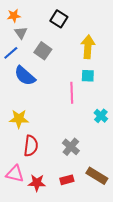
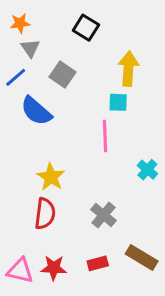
cyan square: (88, 76) -> (118, 102), moved
yellow star: (19, 119) -> (51, 177), moved, turned 30
pink triangle: (15, 174) -> (20, 271), moved

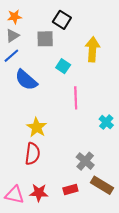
gray triangle: (30, 48) -> (12, 36), moved, turned 32
gray square: (63, 74) -> (45, 39), moved, turned -36
cyan square: (118, 102) -> (63, 66), moved, turned 32
gray cross: (104, 215) -> (85, 161), moved

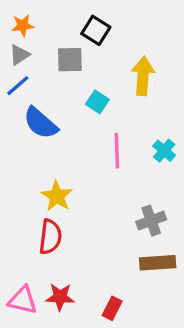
cyan cross: (106, 122) -> (164, 151), moved
gray cross: (85, 161) -> (151, 221), moved, turned 30
brown rectangle: (102, 185) -> (158, 263), moved, turned -35
red rectangle: (70, 190) -> (112, 308), moved, turned -48

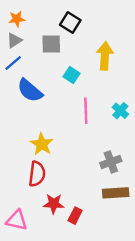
red star: (60, 297) -> (54, 204), moved
red rectangle: (112, 308) -> (75, 216), moved

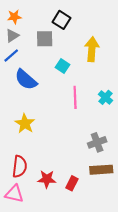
yellow star: (42, 144) -> (25, 124), moved
red semicircle: (37, 174) -> (20, 167), moved
red rectangle: (75, 216) -> (72, 183), moved

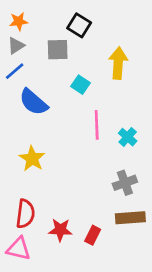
cyan cross: (105, 97) -> (128, 137), moved

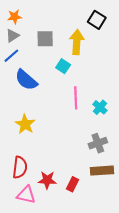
black square: (79, 25) -> (97, 20), moved
yellow arrow: (118, 63) -> (77, 42), moved
pink triangle: (19, 249) -> (26, 195), moved

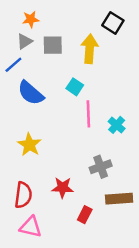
orange star: (15, 17) -> (31, 19), moved
gray triangle: (12, 36) -> (24, 41), moved
cyan square: (63, 66) -> (75, 87), moved
gray cross: (98, 143) -> (101, 167), moved
red star: (47, 180) -> (63, 188), moved

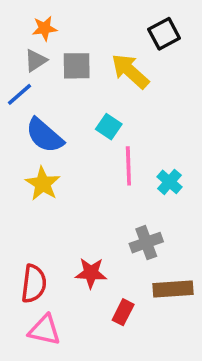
black square: (113, 23) -> (164, 34), turned 30
yellow arrow: (90, 49) -> (130, 71), turned -52
yellow star: (29, 145) -> (43, 184), moved

